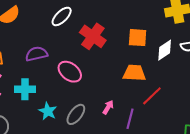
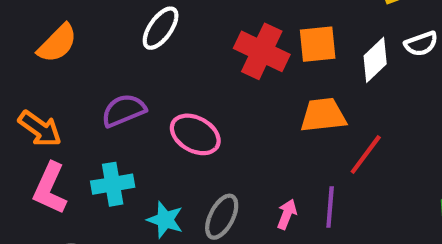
red cross: (93, 36) -> (262, 51), moved
pink arrow: (108, 107) -> (287, 214), moved

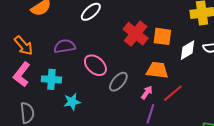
pink arrow: (287, 214) -> (147, 93), moved
gray ellipse: (222, 217) -> (118, 82), moved
cyan star: (165, 220) -> (72, 102), turned 30

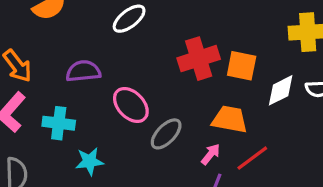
red cross: (136, 34) -> (199, 59), turned 30

